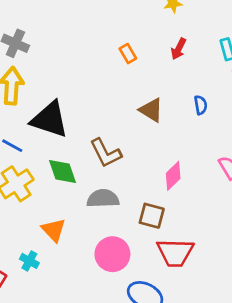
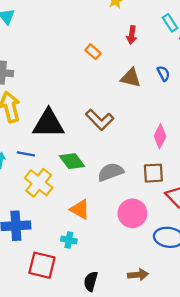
brown triangle: (151, 110) -> (131, 78), moved
brown L-shape: (106, 153) -> (100, 120), moved

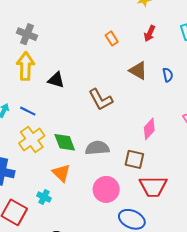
black triangle: (48, 124) -> (56, 80), moved, size x0.6
green diamond: (72, 161) -> (65, 142), moved

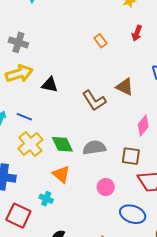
yellow arrow: (25, 66) -> (19, 74), turned 76
brown triangle: (138, 70) -> (125, 87), moved
pink circle: (106, 189) -> (106, 187), size x0.7

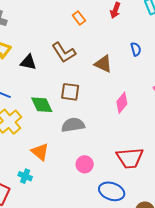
brown L-shape: (94, 101) -> (64, 52), moved
green diamond: (62, 144) -> (42, 105), moved
brown square: (131, 156) -> (70, 92), moved

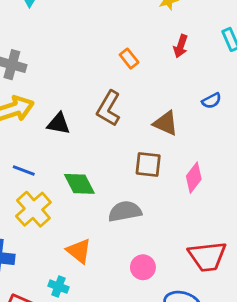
blue semicircle: (136, 49) -> (212, 101), turned 80
brown L-shape: (64, 52) -> (109, 108), turned 65
brown square: (70, 92) -> (148, 164), moved

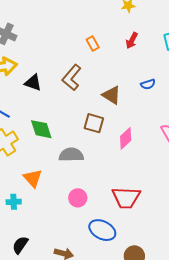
cyan cross: (58, 287) -> (14, 202), turned -32

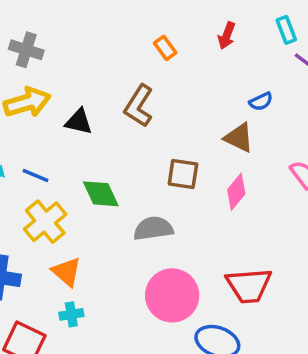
brown triangle: (112, 95) -> (239, 138), moved
orange triangle: (33, 178) -> (67, 272), moved
pink circle: (78, 198) -> (172, 295), size x1.8

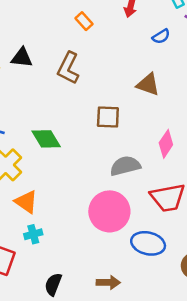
blue semicircle: (261, 101) -> (161, 36), moved
black triangle: (79, 122) -> (22, 58), moved
pink diamond: (236, 192) -> (166, 144), moved
gray semicircle: (153, 228) -> (125, 166), moved

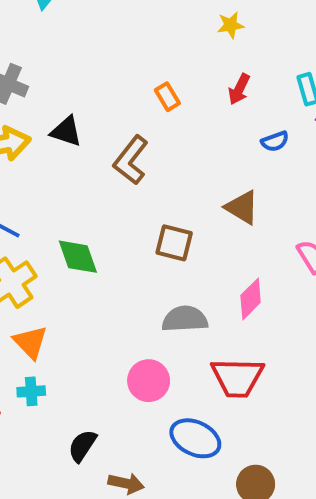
pink circle: (109, 211) -> (149, 381), size x0.7
black semicircle: (53, 284) -> (82, 446), moved

